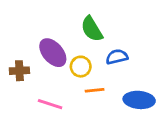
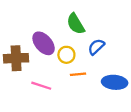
blue semicircle: (117, 57) -> (96, 47), turned -30
brown cross: (19, 71) -> (16, 58), size x1.5

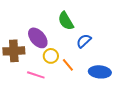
yellow circle: (66, 55) -> (51, 56), moved
orange line: (78, 74) -> (68, 65), turned 56

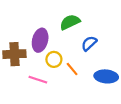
green semicircle: (66, 21) -> (70, 22), turned 96
purple ellipse: (38, 38) -> (40, 40), turned 55

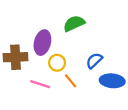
blue semicircle: (89, 43) -> (94, 61), moved
orange line: (72, 69) -> (71, 81), moved

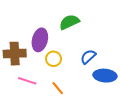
orange line: (71, 81) -> (58, 88), moved
pink line: (40, 84) -> (27, 81), moved

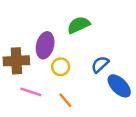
blue ellipse: (105, 76) -> (119, 86), turned 40

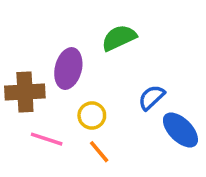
yellow circle: (61, 67) -> (92, 116), moved

